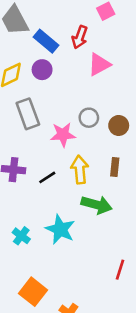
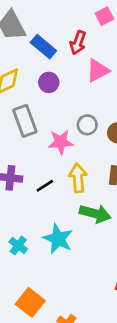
purple circle: (42, 70) -> (49, 82), moved

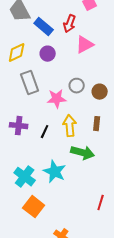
black line: (45, 186) -> (45, 132), turned -32
cyan cross: (18, 245) -> (25, 177), size x1.5
orange square: (30, 302) -> (34, 207), moved

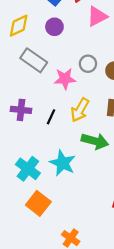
gray rectangle: (30, 83) -> (34, 60), turned -35
yellow arrow: (70, 126) -> (80, 110), turned -145

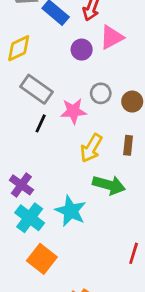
purple circle: (54, 27) -> (82, 50), moved
purple cross: (21, 110) -> (21, 185), moved, turned 30
black line: (51, 117) -> (41, 123), moved

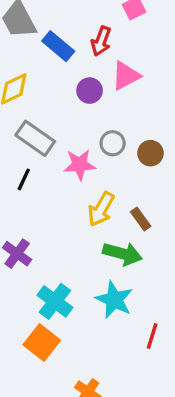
black line: (41, 123) -> (24, 179), moved
brown rectangle: (128, 145) -> (141, 219), moved, turned -42
cyan star: (71, 211) -> (114, 300), moved
cyan cross: (30, 218) -> (55, 301), moved

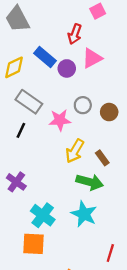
blue rectangle: (58, 46) -> (45, 57), moved
red line: (152, 336) -> (110, 253), moved
orange square: (42, 343) -> (33, 244), turned -35

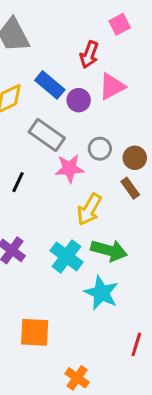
gray rectangle: (29, 102) -> (47, 135), moved
brown rectangle: (102, 158) -> (130, 188), moved
cyan cross: (43, 215) -> (66, 256), moved

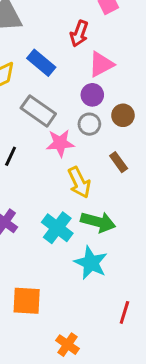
purple circle: (79, 100) -> (92, 95), moved
brown circle: (135, 158) -> (123, 115), moved
yellow arrow: (89, 209) -> (79, 182), turned -56

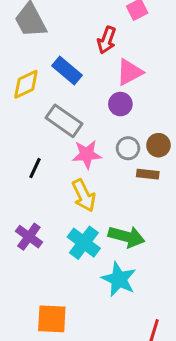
brown circle: (123, 115) -> (158, 145), moved
gray circle: (89, 124) -> (128, 148), moved
brown rectangle: (119, 162) -> (148, 174), turned -48
yellow arrow: (79, 182) -> (84, 195), moved

